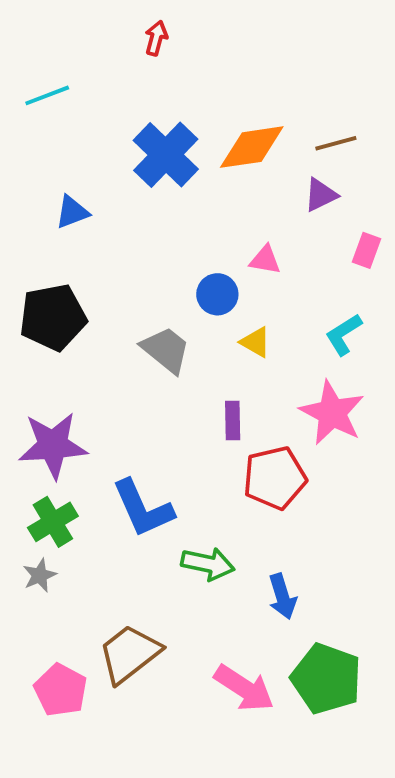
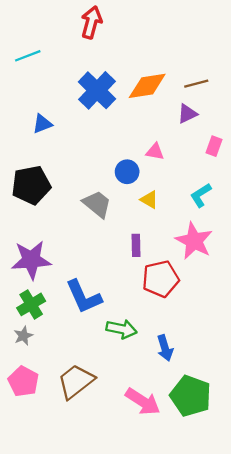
red arrow: (156, 38) -> (91, 22), size x1.6
pink pentagon: (61, 690) -> (23, 381), moved

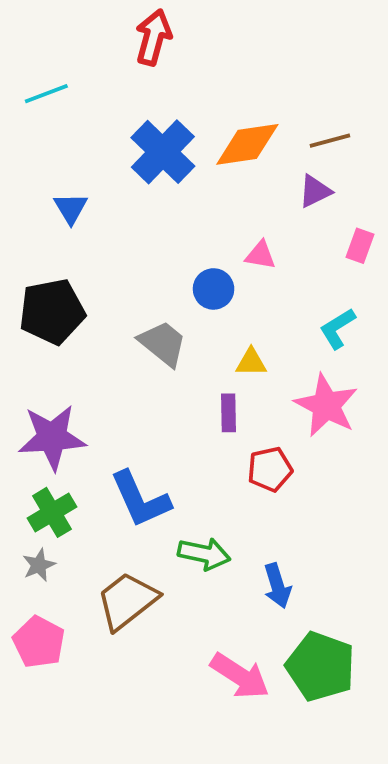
blue triangle: (42, 124) -> (71, 208), turned -40
yellow triangle: (149, 200) -> (251, 362), moved, turned -30
red pentagon: (161, 279) -> (270, 469), size x0.7
brown trapezoid: (76, 381) -> (127, 601), moved

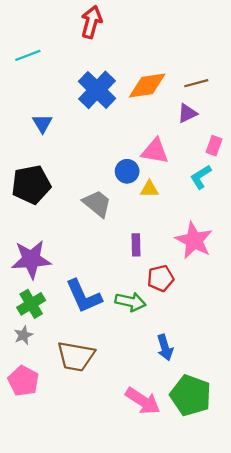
pink triangle: (260, 255) -> (155, 151), size x1.5
cyan L-shape: (337, 328) -> (201, 177), moved
yellow triangle: (251, 362) -> (149, 189), moved
green arrow: (204, 554) -> (130, 302), moved
brown trapezoid: (127, 601) -> (76, 356), turned -132

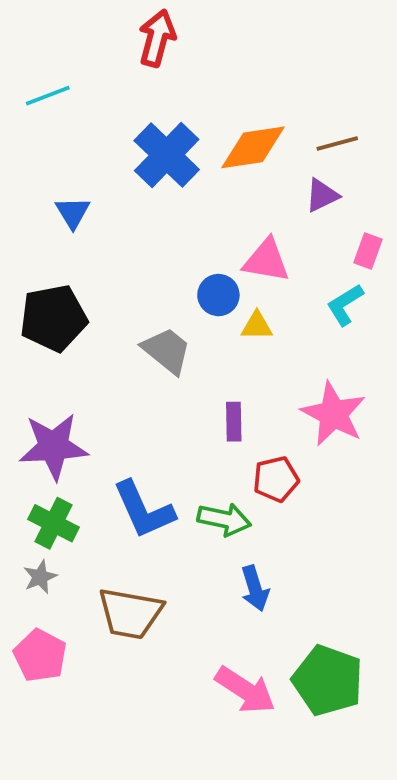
green cross: (31, 304) -> (54, 523), turned -32
blue arrow: (165, 347) -> (255, 588), moved

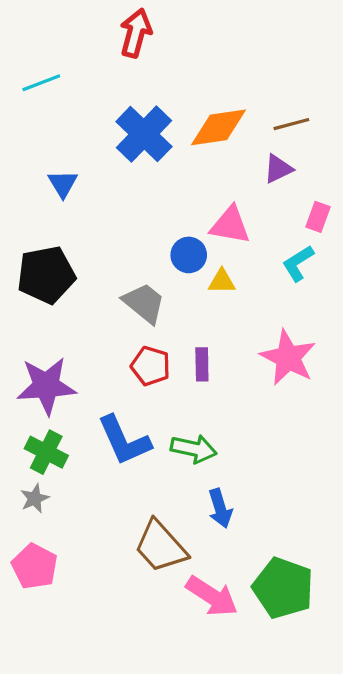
red pentagon: (276, 479) -> (151, 366), moved, turned 30
brown trapezoid: (130, 613) -> (161, 546), moved, turned 38

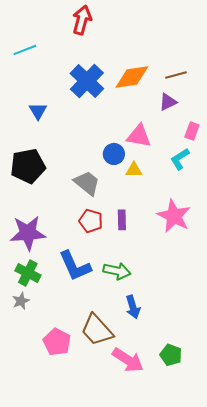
pink pentagon: (35, 566) -> (57, 342), moved
green pentagon: (283, 588) -> (171, 355), size x0.6

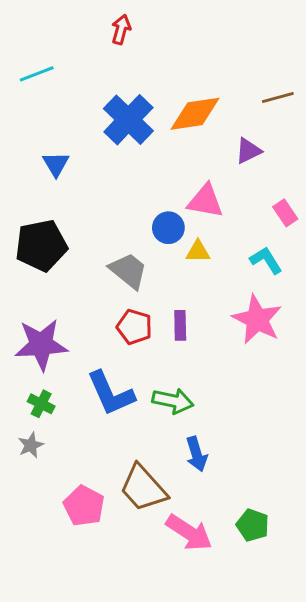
red arrow: (82, 20) -> (121, 29), size x0.7
brown line: (176, 75) -> (278, 98), moved
pink rectangle: (192, 131) -> (285, 213), moved, turned -54
cyan L-shape: (180, 159) -> (266, 260), moved, turned 90
green cross: (28, 273) -> (41, 404), size x0.7

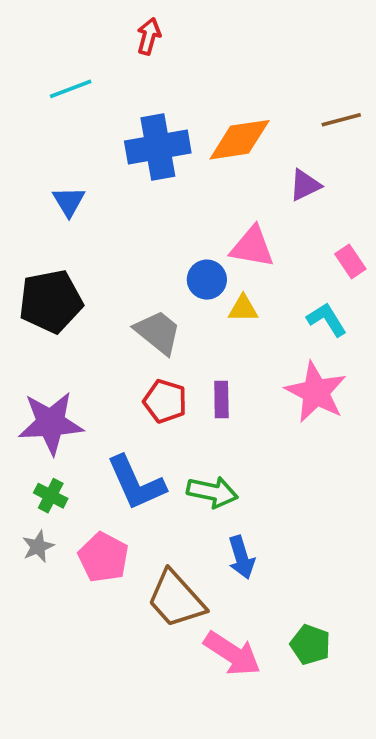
cyan line: (37, 74) -> (71, 89), moved
blue cross: (128, 120) -> (158, 147), turned 36
pink pentagon: (84, 506) -> (103, 557), moved

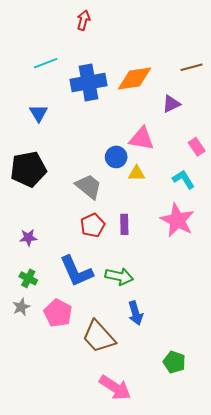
cyan line: (71, 89) -> (46, 63), moved
red pentagon: (165, 401) -> (93, 225), turned 30
purple star: (51, 423) -> (28, 238), size x0.5
pink arrow: (232, 654) -> (115, 388), moved

